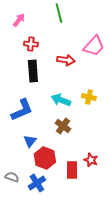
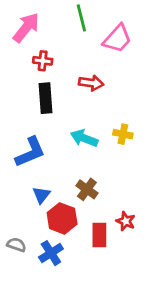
pink arrow: (19, 20) -> (26, 28), size x1.6
pink trapezoid: (94, 46) -> (117, 39), moved
brown cross: (63, 126) -> (87, 189), moved

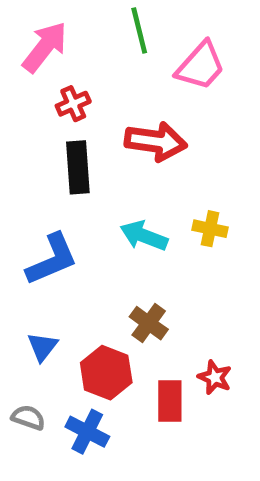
red cross: (43, 61) -> (73, 104), turned -30
red arrow: (91, 83) -> (156, 141), size x1.4
blue triangle: (41, 195) -> (42, 347), moved
blue cross: (51, 253) -> (87, 432), turned -30

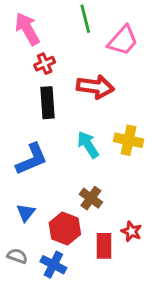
pink arrow: (45, 47) -> (27, 29), turned -68
yellow cross: (210, 229) -> (129, 140), size x1.4
cyan arrow: (144, 236) -> (88, 145), turned 36

